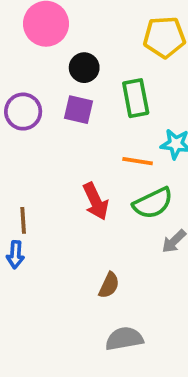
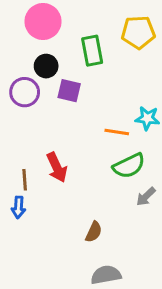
black circle: (84, 68) -> (46, 66), moved
green rectangle: (136, 98) -> (92, 51), moved
red arrow: (96, 201) -> (57, 167), moved

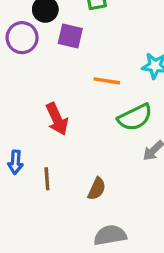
orange line: (117, 132) -> (107, 81), moved
brown line: (25, 180) -> (47, 179), moved

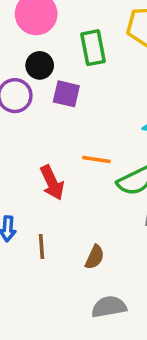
orange line: (107, 81) -> (96, 159), moved

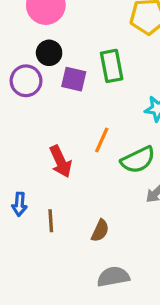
green rectangle: (93, 48) -> (112, 66), moved
orange line: (96, 159) -> (102, 140), turned -75

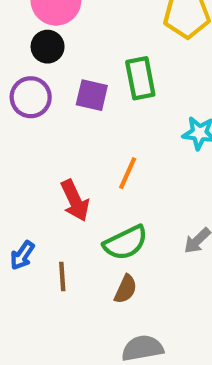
black circle: (49, 53) -> (48, 47), moved
green semicircle: (138, 160) -> (126, 243), moved
blue arrow: (19, 204) -> (22, 255), turned 30

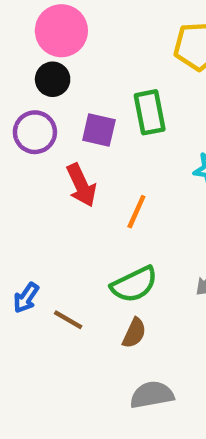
red arrow: (75, 201) -> (81, 185), moved
brown line: (62, 276) -> (68, 320), turned -56

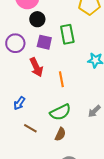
black circle: (53, 79) -> (37, 19), moved
orange line: (136, 212) -> (61, 79), turned -35
blue arrow: (26, 298) -> (19, 103), moved

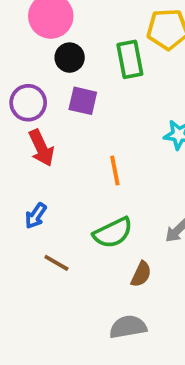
green rectangle: (67, 34) -> (130, 59), moved
red arrow: (36, 67) -> (41, 148), moved
brown semicircle: (60, 134) -> (141, 274), moved

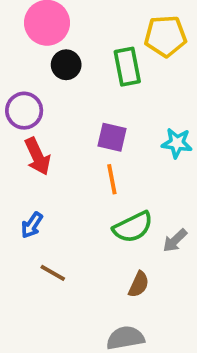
purple square: (83, 101) -> (112, 137), moved
green semicircle: (113, 233) -> (133, 227), moved

